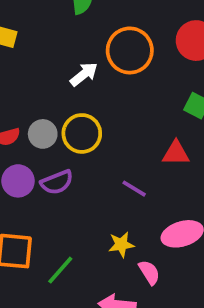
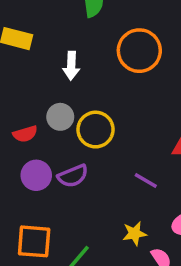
white arrow: (84, 74) -> (71, 66), moved, turned 132
gray circle: (43, 134) -> (60, 117), moved

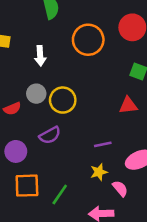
purple circle: (36, 175) -> (16, 151), moved
purple line: (146, 181) -> (103, 144), moved, turned -36

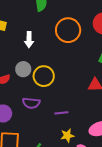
purple semicircle: (50, 135) -> (31, 103), turned 30
purple line: (103, 144) -> (61, 113), moved

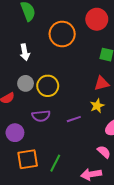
yellow star: (67, 136) -> (97, 106), moved

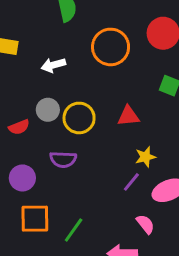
white arrow: (25, 52) -> (53, 65), turned 77
red triangle: (102, 83) -> (128, 116), moved
purple line: (74, 119) -> (131, 182), moved, turned -40

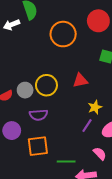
white arrow: (53, 65) -> (11, 25), moved
gray circle: (48, 110) -> (25, 90), moved
orange square: (35, 219) -> (38, 146), moved
green line: (74, 230) -> (66, 161), moved, turned 60

